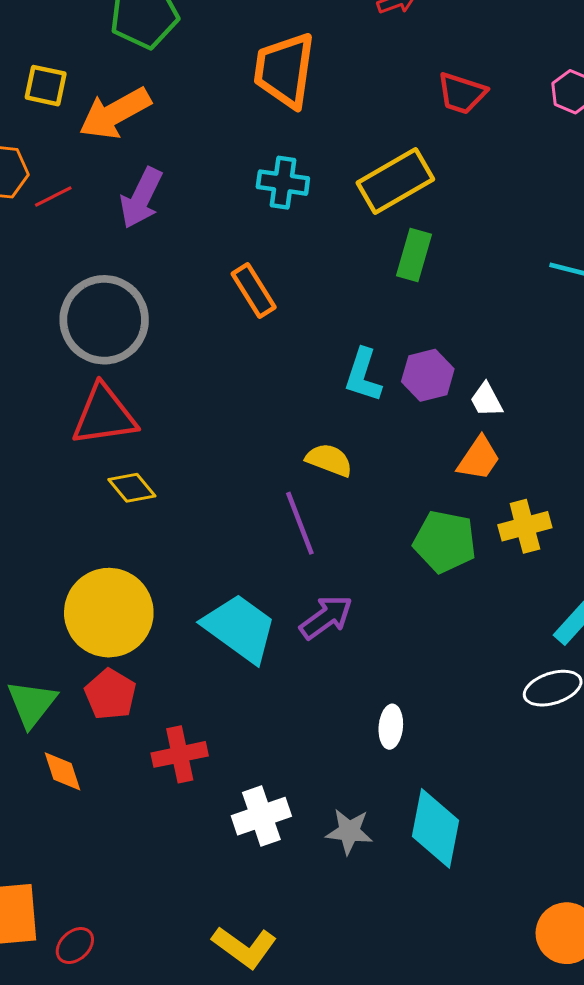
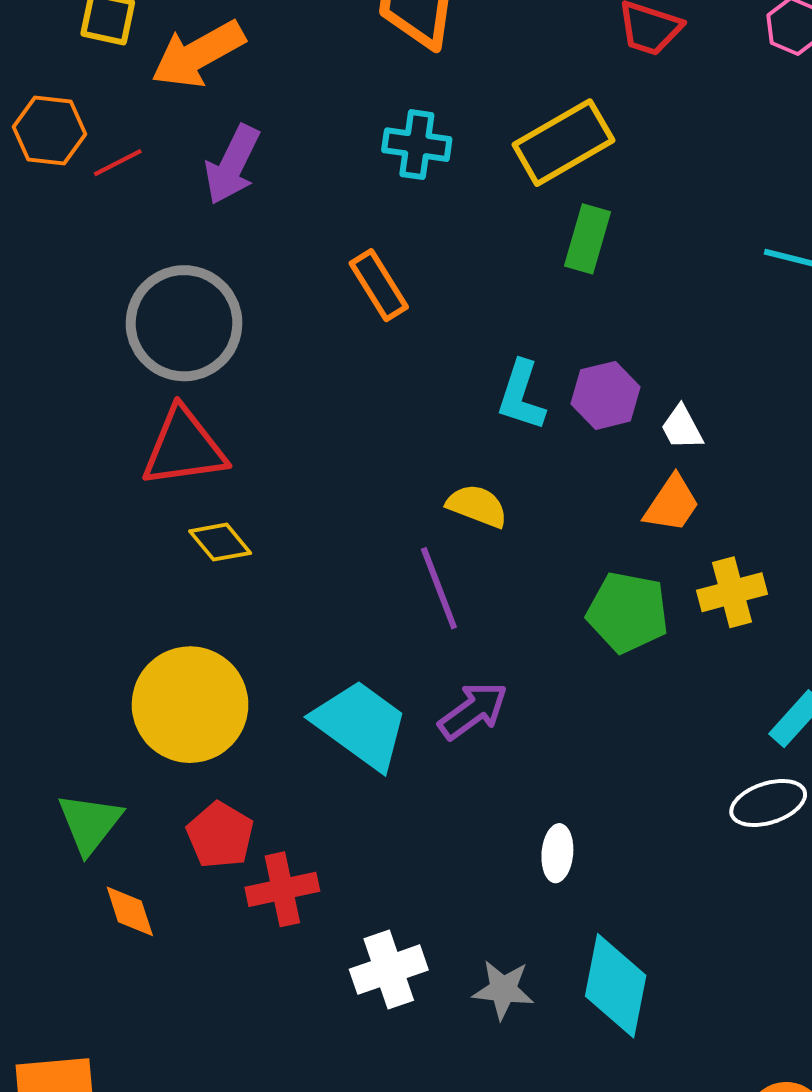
red pentagon: (110, 694) -> (220, 835), moved

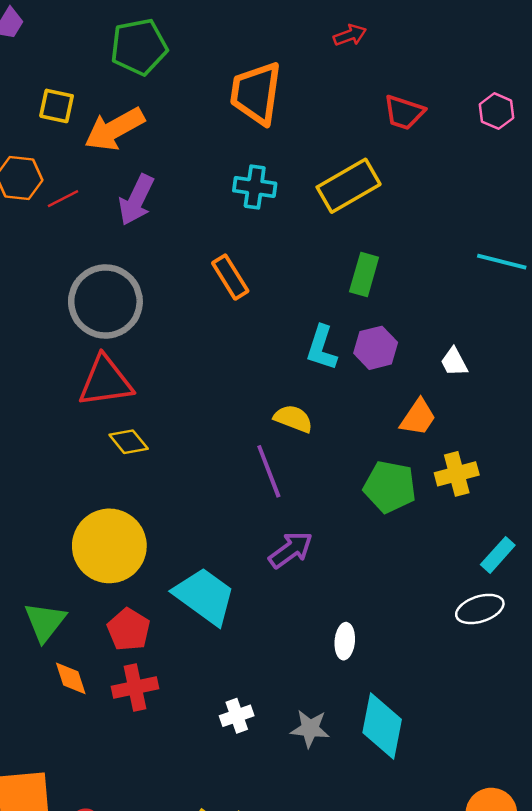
green rectangle: (587, 239) -> (364, 274), moved
white trapezoid: (682, 428) -> (454, 362), moved
cyan trapezoid: (361, 725) -> (205, 596), moved
red cross: (282, 889) -> (135, 687), moved
white cross: (389, 970) -> (237, 716), size x0.7

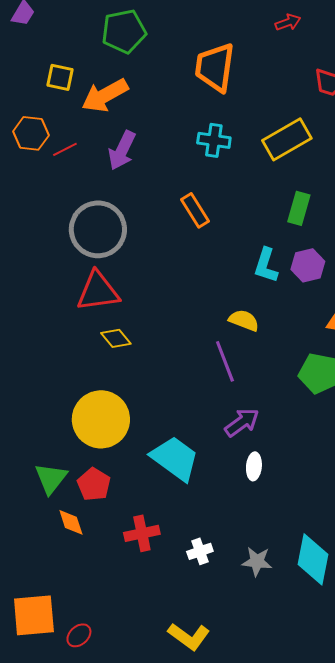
red pentagon: (129, 630) -> (94, 484), moved
white ellipse: (345, 641) -> (254, 466), moved
red cross: (135, 687) -> (142, 533), moved

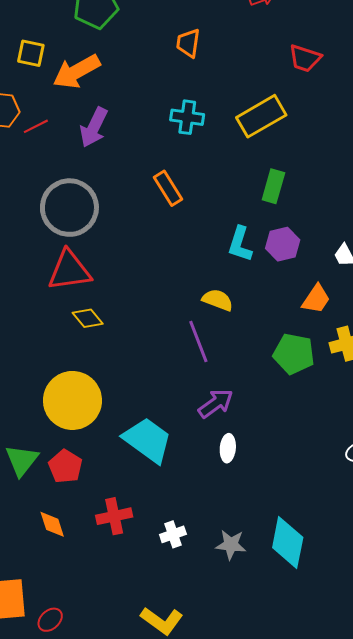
orange trapezoid: (215, 67) -> (188, 43), size x0.6
orange diamond: (71, 522) -> (52, 524), moved

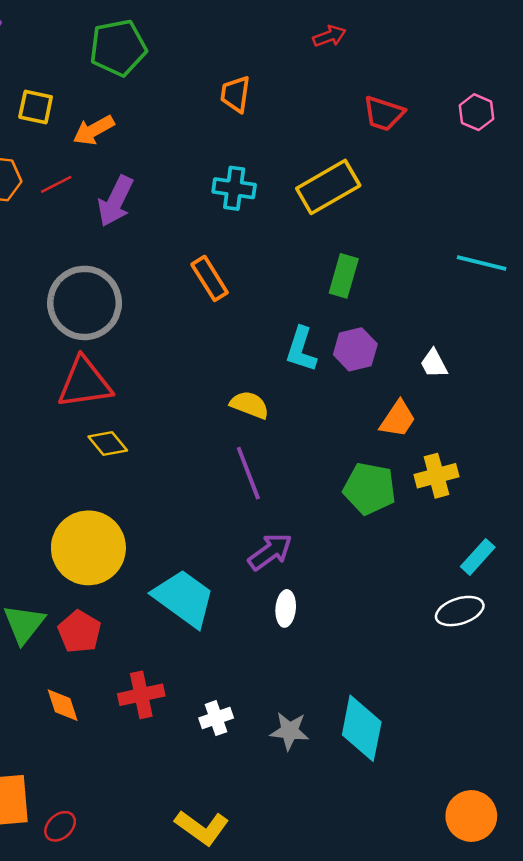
orange arrow: (77, 72) -> (94, 130), size x0.7
red line: (36, 126) -> (56, 184), moved
yellow semicircle: (218, 300) -> (250, 405), moved

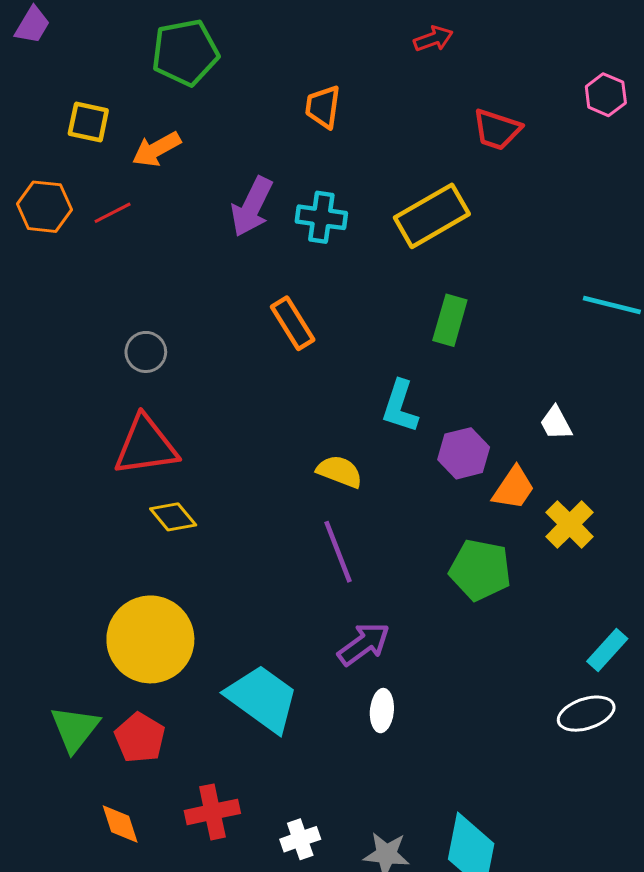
pink hexagon: (476, 112) -> (606, 95), moved
purple arrow: (115, 201) -> (252, 207), moved
gray circle: (85, 303) -> (146, 352), size x0.5
purple hexagon: (355, 349) -> (464, 453), moved
yellow cross: (436, 476) -> (570, 524), moved, turned -30

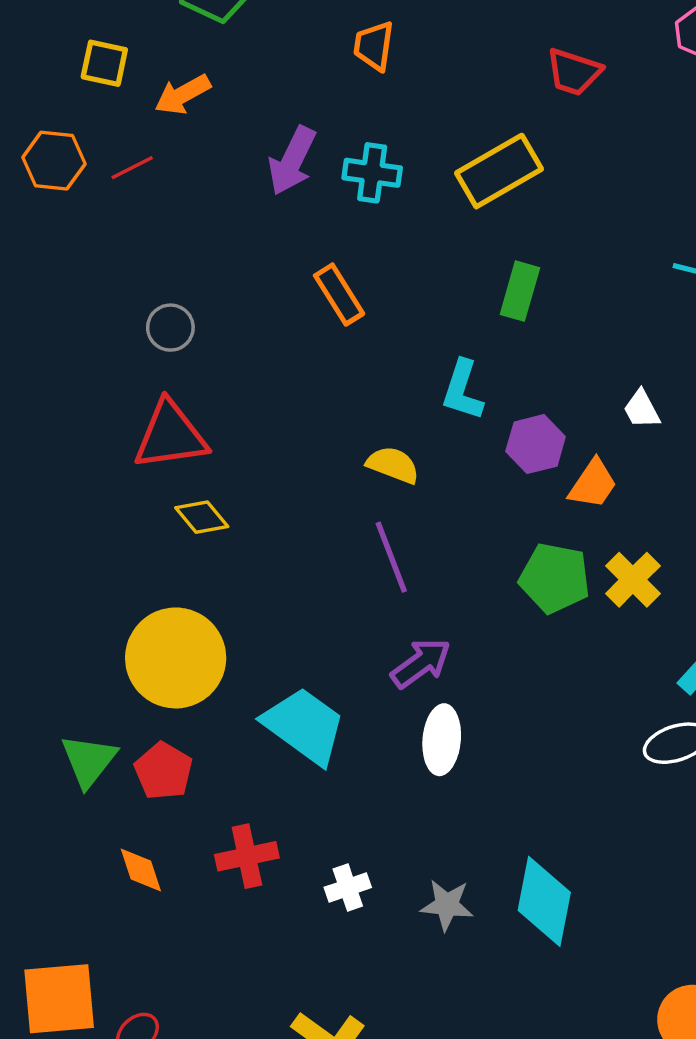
yellow cross: (570, 524) -> (633, 580), moved
white ellipse: (382, 711) -> (442, 740), size x1.4

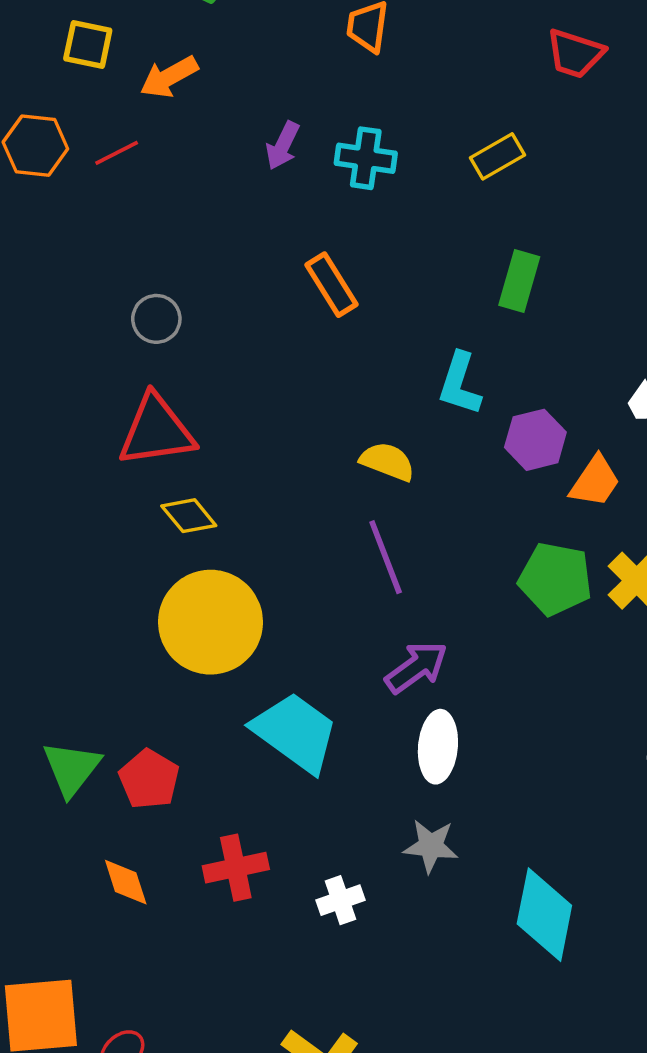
purple arrow: (292, 161) -> (283, 146), size x0.7
yellow rectangle: (499, 171) -> (498, 156), size x0.6
yellow circle: (176, 658) -> (211, 622), moved
gray star: (447, 905) -> (431, 846), moved

